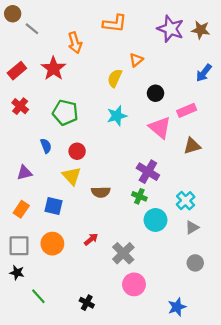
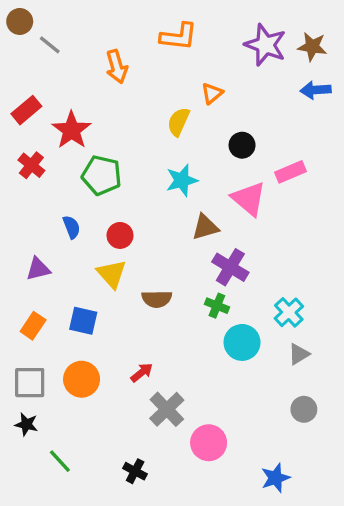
red star: (53, 69) -> (72, 130), moved
blue arrow: (204, 73) -> (316, 90), moved, turned 48
brown triangle: (192, 146) -> (205, 227), moved
gray cross: (123, 253) -> (167, 409), moved

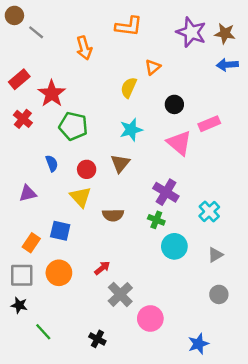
brown triangle: (205, 227) -> (120, 163), moved, turned -35
cyan cross: (289, 312) -> (209, 211), moved
orange rectangle: (33, 326) -> (31, 243), moved

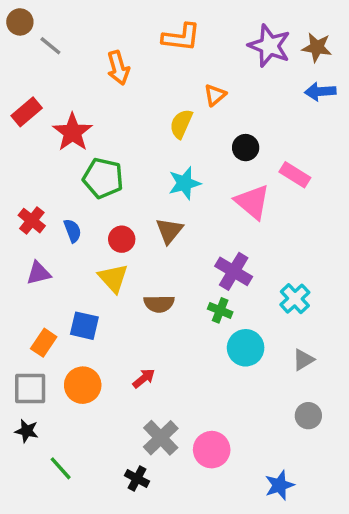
red cross: (23, 119) -> (32, 221), moved
pink rectangle: (209, 124) -> (295, 175), turned 55
gray cross: (120, 294) -> (161, 438), moved

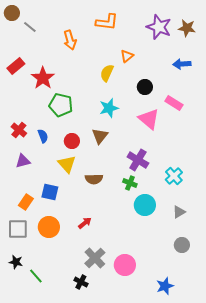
blue arrow: (320, 92) -> (182, 64), moved
black star: (27, 431) -> (16, 262), moved

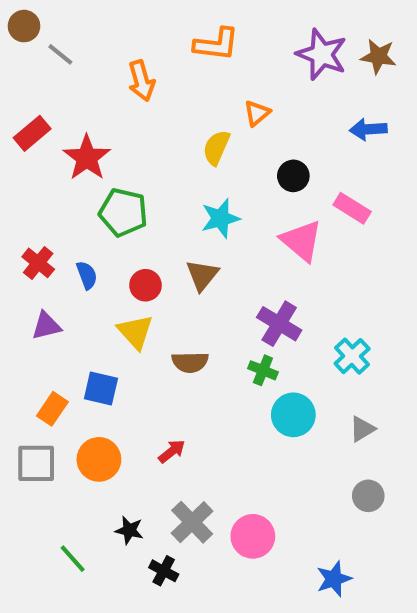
black star: (16, 262) -> (129, 530), moved

